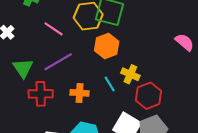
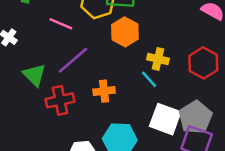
cyan line: (110, 84) -> (149, 79), moved
red hexagon: (148, 96) -> (203, 63), moved

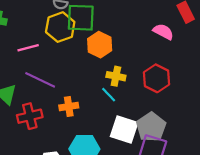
pink line: (61, 24) -> (28, 48), turned -36
orange hexagon: (125, 32) -> (100, 45), moved
purple line: (73, 60) -> (40, 80), turned 68

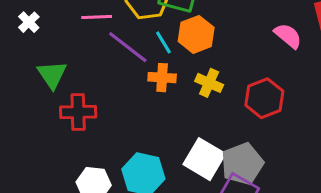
purple line: (40, 80) -> (128, 47), moved
cyan line: (109, 95) -> (163, 42), moved
orange cross: (69, 107) -> (162, 78), moved

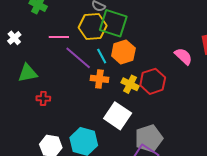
green triangle: (52, 75) -> (28, 73), turned 50
red hexagon: (264, 98) -> (153, 81), moved
red cross: (78, 112) -> (43, 98), size x0.6
white square: (204, 159) -> (118, 116), moved

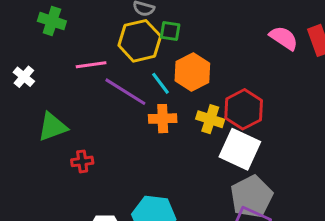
green square: (113, 23) -> (170, 31), size x0.5
pink semicircle: (183, 56) -> (284, 38), moved
white square: (118, 116) -> (240, 149), moved

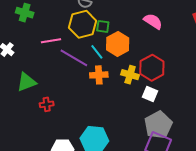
green square: (170, 31) -> (103, 26), moved
pink semicircle: (284, 38) -> (153, 21), moved
white square: (240, 149) -> (150, 94), size x0.6

